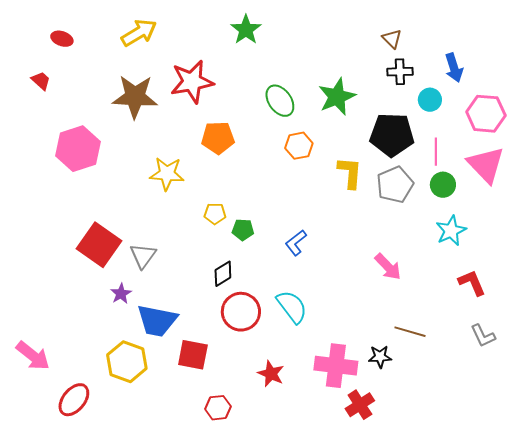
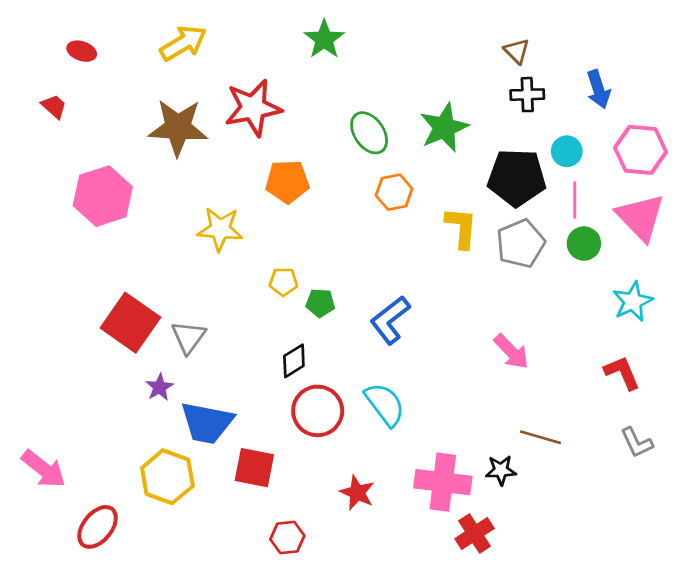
cyan circle: (430, 100) -> (567, 151), moved
cyan star: (451, 231) -> (633, 302), moved
blue L-shape: (296, 243) -> (390, 320), size x1.4

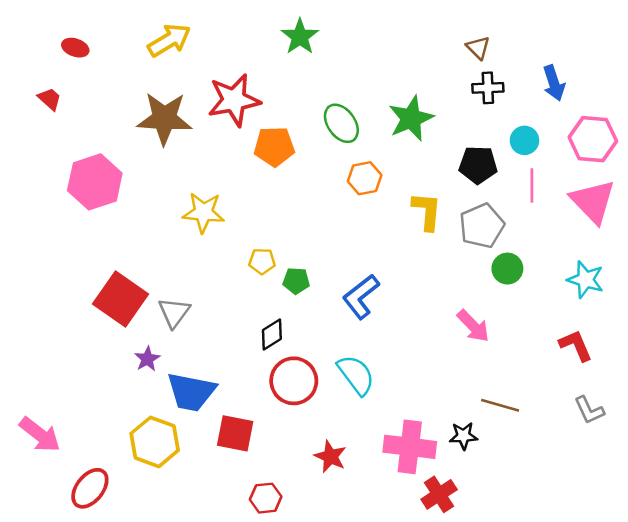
black pentagon: (517, 178) -> (478, 165), size x0.7
orange pentagon: (287, 182) -> (274, 146), moved
green circle: (584, 244) -> (507, 269), moved
cyan star: (633, 302) -> (586, 280), turned -30

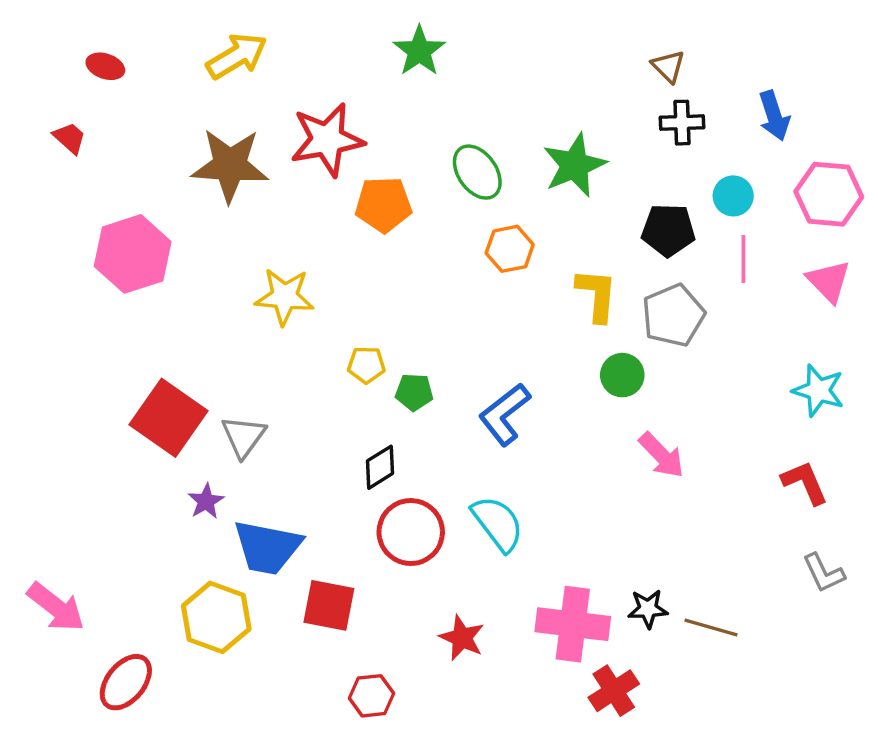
pink triangle: (593, 201) -> (829, 281), size x0.7
green circle: (507, 269) -> (622, 375), moved
brown line: (500, 405) -> (711, 628), moved

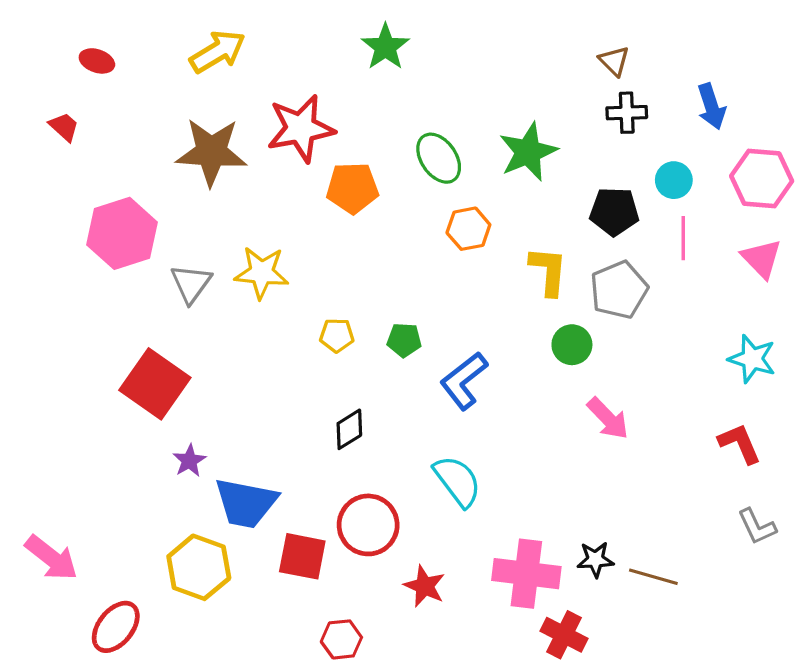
green pentagon: (414, 392) -> (404, 340), moved
gray triangle: (244, 436) -> (191, 284), moved
red circle: (411, 532) -> (368, 525), moved
red cross: (614, 691) -> (564, 635), turned -30

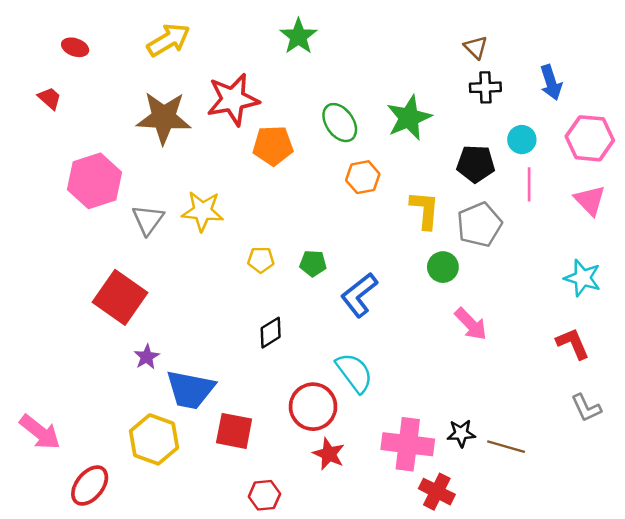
red circle: (368, 525) -> (313, 407), moved

